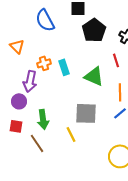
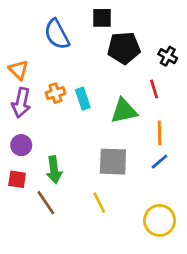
black pentagon: (94, 30) -> (124, 48), turned 30
green triangle: (94, 76) -> (124, 111), turned -35
purple arrow: (30, 81) -> (21, 103), moved
yellow line: (71, 134) -> (99, 203), moved

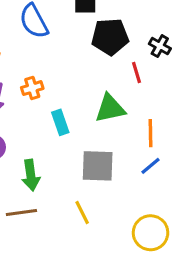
red line: (154, 89) -> (137, 73), moved
cyan rectangle: (83, 99) -> (60, 122), moved
brown line: (46, 203) -> (21, 213), turned -64

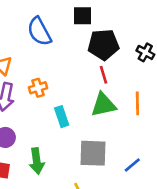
red line: (137, 73) -> (103, 75), moved
orange line: (151, 133) -> (137, 103), moved
blue line: (151, 166) -> (132, 165), moved

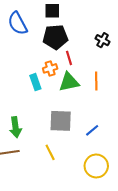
black pentagon: (103, 45) -> (55, 37), moved
orange cross: (38, 88) -> (50, 68), moved
cyan rectangle: (62, 117) -> (35, 82), moved

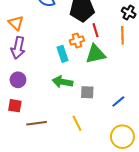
orange line: (96, 81) -> (122, 35), moved
gray square: (61, 121) -> (87, 92), size x0.6
green arrow: (15, 127) -> (62, 82), moved, turned 108

